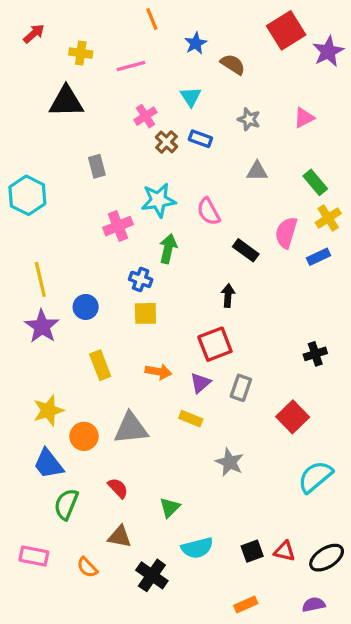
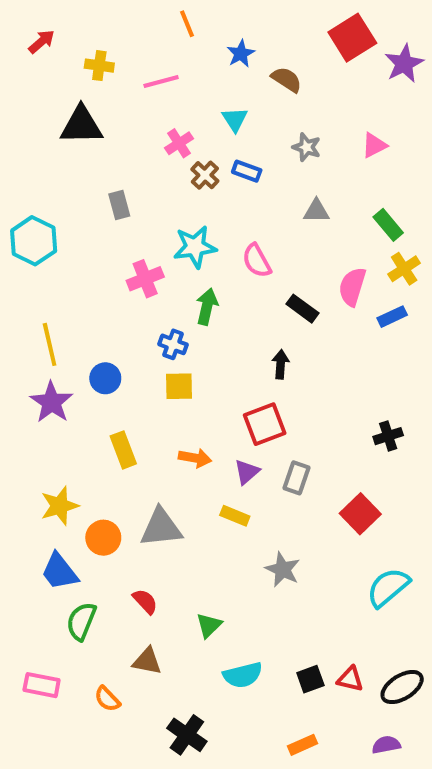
black cross: (152, 575) -> (187, 735), moved

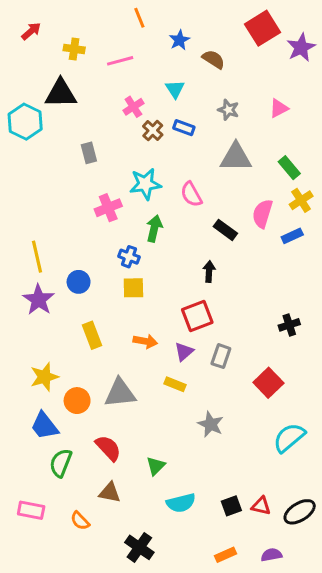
gray triangle: (316, 211) -> (236, 157), size x1.6
cyan hexagon: (34, 241) -> (25, 122), moved
red semicircle: (145, 601) -> (108, 448), size x1.4
purple semicircle: (386, 745) -> (271, 555), moved

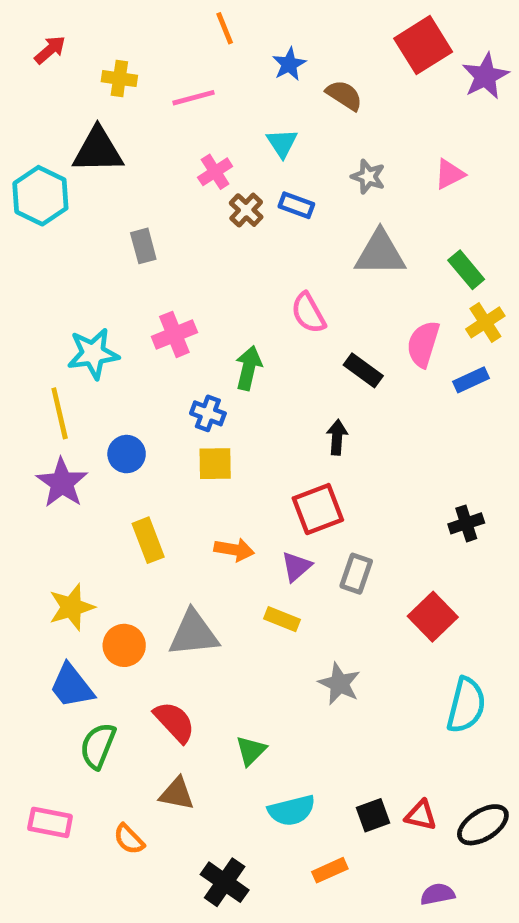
cyan star: (145, 184) -> (93, 354), moved
cyan semicircle: (289, 438) -> (466, 705), turned 144
orange rectangle: (225, 555) -> (330, 870), moved

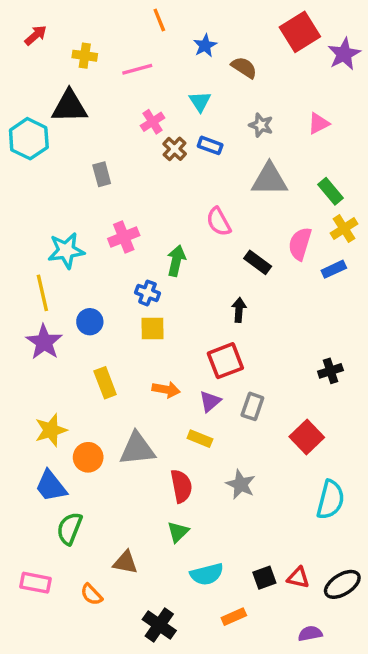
red semicircle: (174, 722) -> (181, 486), moved, turned 32

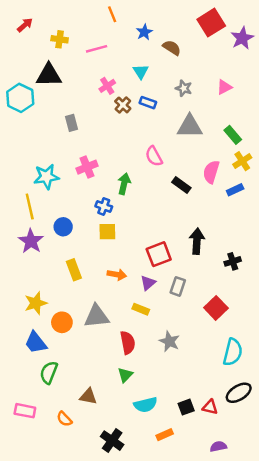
black arrow: (239, 310) -> (197, 241), moved, size x1.5
black ellipse: (342, 584) -> (239, 393), moved

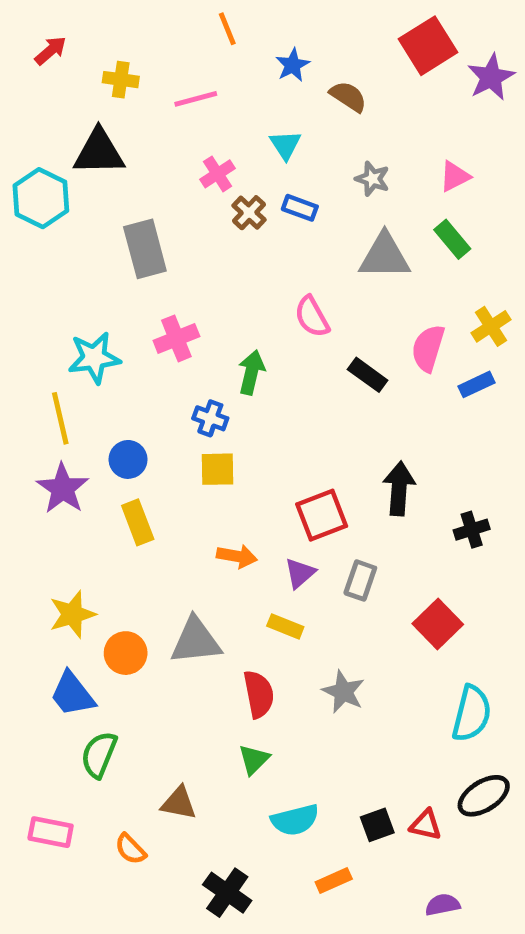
gray rectangle: (71, 123) -> (145, 249), size x1.6
green rectangle: (233, 135) -> (452, 239), moved
yellow rectangle: (74, 270) -> (138, 522), moved

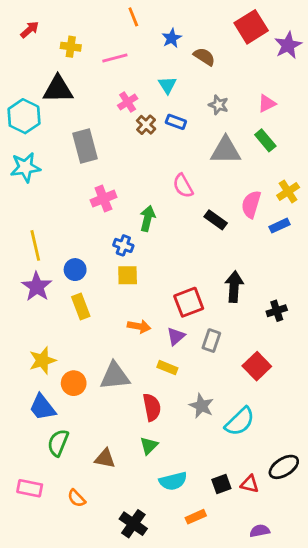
cyan star: (94, 358) -> (25, 167), moved
cyan semicircle: (472, 714) -> (240, 421), moved, turned 32
brown triangle: (179, 803) -> (105, 458), moved

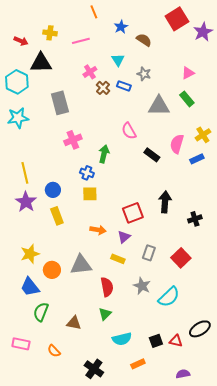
red arrow: (30, 30) -> (21, 41), moved, turned 64
gray star: (218, 105) -> (144, 74), moved
gray rectangle: (211, 341) -> (149, 253), moved

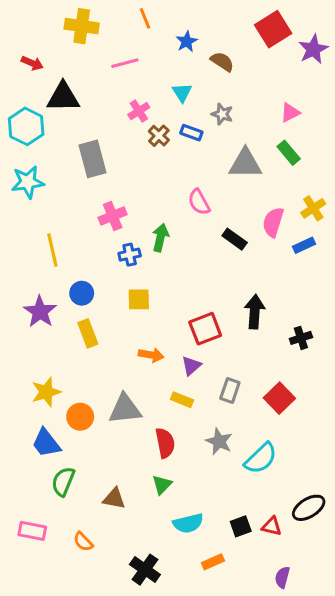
yellow cross: (50, 33) -> (82, 26), moved, size x1.5
yellow line: (25, 173) -> (52, 250), moved
blue cross: (87, 173) -> (130, 255), moved, turned -32
purple semicircle: (183, 374) -> (282, 577), turned -64

